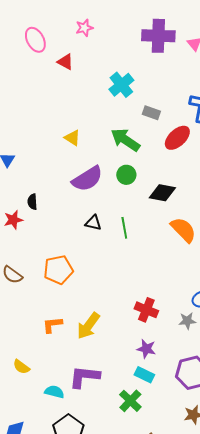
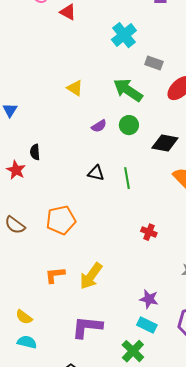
purple semicircle: (87, 179) -> (99, 126), moved, size x0.5
red star: (13, 220) -> (16, 170), turned -30
red cross: (146, 310) -> (149, 232), moved, size x0.7
cyan semicircle: (54, 392) -> (27, 342), moved

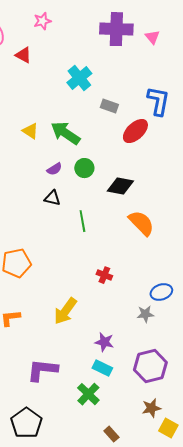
green arrow: (128, 90) -> (65, 133), moved
black triangle: (96, 173) -> (52, 198), moved
yellow arrow: (91, 276) -> (65, 311), moved

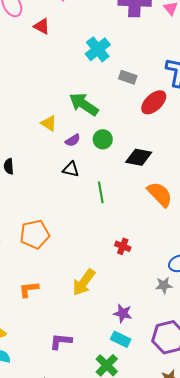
yellow triangle: (30, 131) -> (49, 123), moved
purple L-shape: (42, 370) -> (61, 341), size x0.7

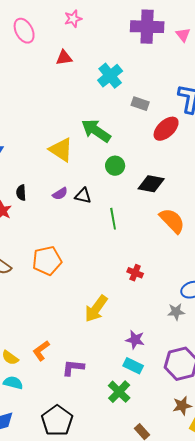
red triangle: (42, 26) -> (64, 58), moved, turned -36
yellow triangle: (49, 123) -> (61, 150), size x1.5
purple semicircle: (73, 140) -> (60, 194), moved
orange L-shape: (29, 289) -> (41, 351), moved, turned -30

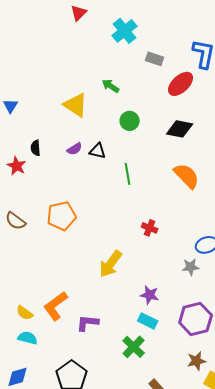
red triangle: (64, 58) -> (79, 13), turned -36
green arrow: (96, 131) -> (111, 86), size x0.6
black diamond: (151, 184) -> (180, 129), moved
orange L-shape: (41, 351) -> (56, 306), size x1.4

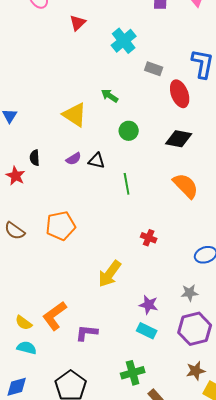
red ellipse: (181, 84) -> (180, 94), turned -68
gray star: (191, 267) -> (190, 293), moved
green cross: (134, 347) -> (133, 373), moved, turned 30

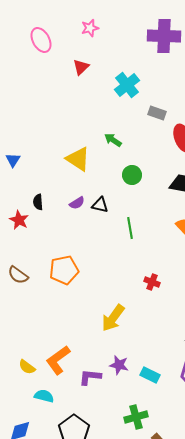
purple star: (149, 305) -> (119, 365), moved
cyan semicircle: (27, 348) -> (44, 396), moved

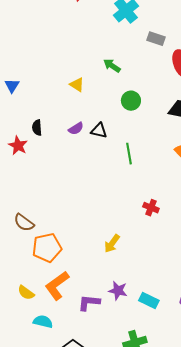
yellow triangle: (78, 159) -> (77, 85), size x0.6
orange pentagon: (64, 270) -> (47, 248), moved
brown semicircle: (18, 275) -> (24, 223), moved
yellow arrow: (113, 318) -> (112, 244), size x0.7

